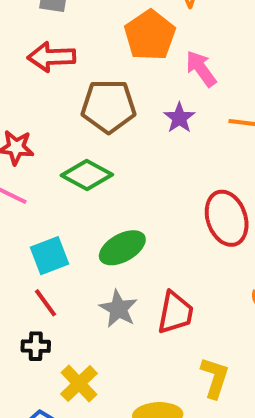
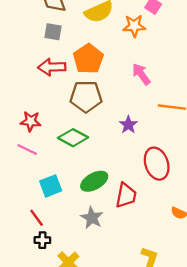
orange pentagon: (150, 35) -> (88, 59), moved
purple star: (179, 118) -> (128, 125), moved
red line: (46, 303) -> (37, 218), moved
red trapezoid: (175, 313) -> (126, 195), moved

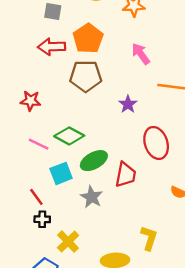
green diamond: (73, 138) -> (69, 136), moved
pink line: (27, 149) -> (39, 144), moved
cyan square: (51, 186) -> (61, 173), moved

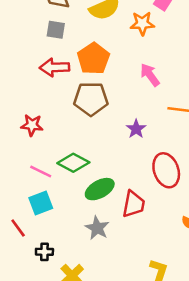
cyan square: (61, 173) -> (41, 203), moved
red line: (36, 197) -> (18, 228), moved

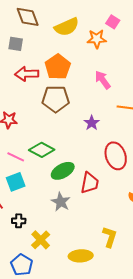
gray square: (56, 30) -> (16, 44), moved

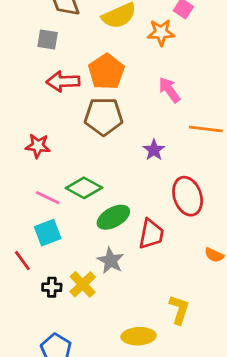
yellow cross: (41, 240) -> (83, 284), moved

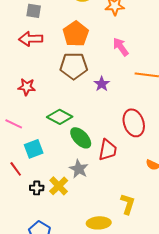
red arrow: (63, 81) -> (31, 39), moved
purple star: (154, 150) -> (102, 84), moved
pink line: (48, 198) -> (14, 124), moved
green ellipse: (113, 217) -> (81, 138), turned 75

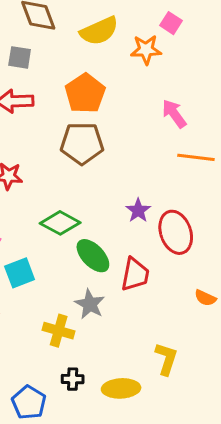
pink arrow: (121, 47) -> (174, 114), moved
purple star: (102, 84) -> (138, 210), moved
yellow cross: (59, 186) -> (59, 331), turned -30
black cross: (37, 188) -> (73, 379), moved

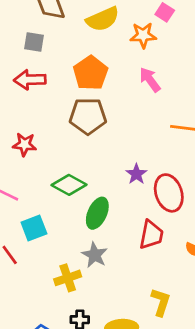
pink arrow: (174, 114) -> (150, 80), moved
green ellipse: (93, 256) -> (97, 213), turned 68
red trapezoid: (135, 274) -> (151, 235), moved
yellow cross: (59, 331) -> (68, 278), turned -35

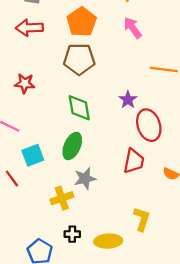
purple star: (136, 174) -> (128, 100), moved
green diamond: (69, 185) -> (79, 108), moved, turned 52
green ellipse: (97, 213) -> (72, 146), moved
gray star: (95, 255) -> (85, 178), turned 30

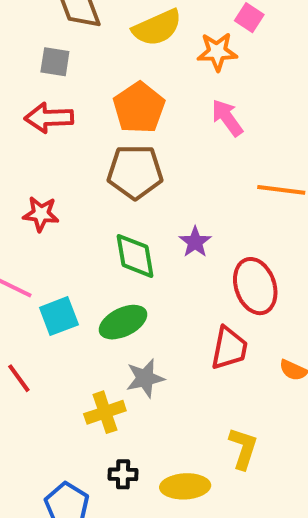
purple star: (128, 100) -> (195, 242), moved
green ellipse: (72, 146) -> (123, 322), turned 40
cyan square: (33, 155) -> (59, 316), moved

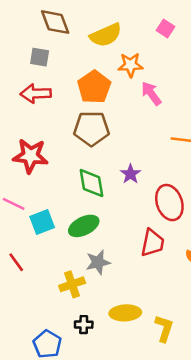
orange star: (217, 52) -> (130, 65), moved
red star: (41, 214) -> (30, 156), size x1.5
yellow L-shape: (243, 448) -> (164, 328), moved
yellow ellipse: (185, 486) -> (125, 313), moved

